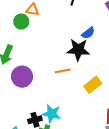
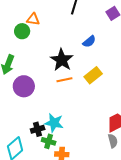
black star: (78, 50) -> (62, 60), moved, turned 30
yellow rectangle: (93, 85) -> (93, 75), moved

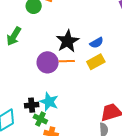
blue semicircle: (89, 42) -> (97, 43), moved
purple circle: (24, 86) -> (48, 62), moved

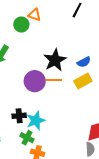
cyan star: (49, 102) -> (36, 120), turned 30
black cross: (32, 105) -> (19, 116), moved

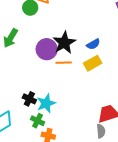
purple circle: (35, 81) -> (47, 49), moved
black cross: (19, 116) -> (29, 99), turned 32

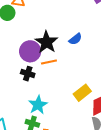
yellow rectangle: (93, 63) -> (82, 93), moved
black cross: (29, 99) -> (28, 74), moved

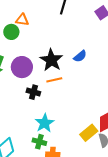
purple circle: (30, 51) -> (22, 67), moved
yellow rectangle: (82, 93) -> (89, 133), moved

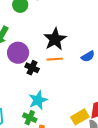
blue semicircle: (80, 56) -> (88, 56), moved
purple circle: (22, 67) -> (18, 53), moved

